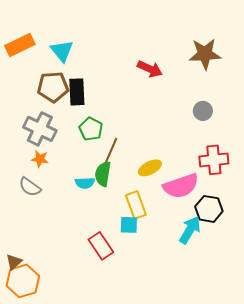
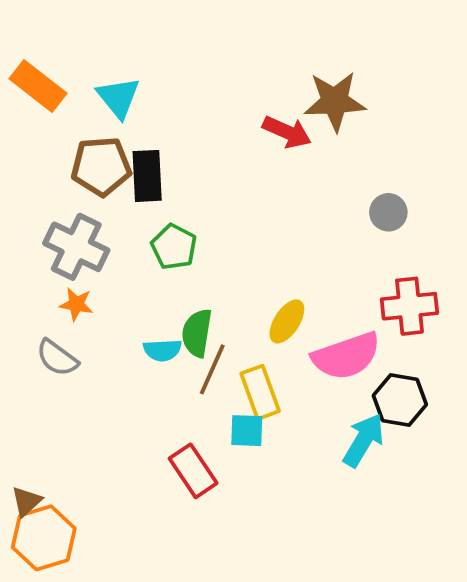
orange rectangle: (20, 45) -> (38, 86), turned 64
brown star: (205, 54) -> (335, 101), moved
brown line: (111, 151) -> (212, 369), moved
yellow ellipse: (150, 168) -> (287, 321), turned -30

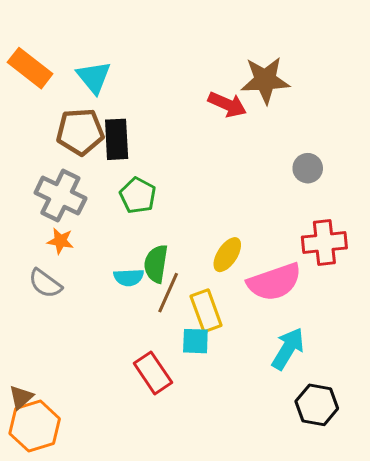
black hexagon: (400, 400) -> (317, 405), moved

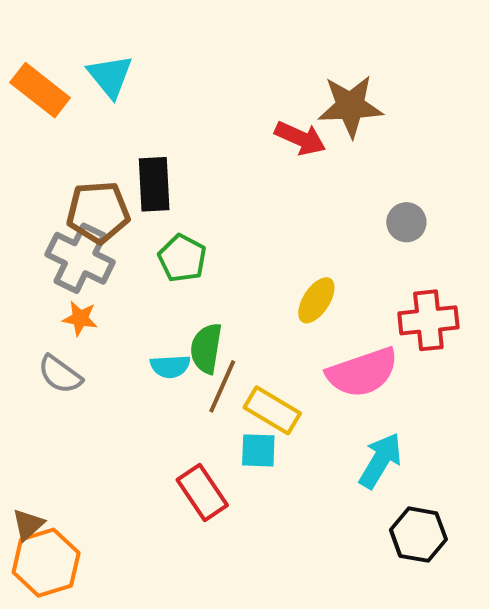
cyan triangle: (94, 77) -> (110, 76), moved
brown pentagon: (80, 132) -> (98, 212), moved
yellow ellipse: (227, 255) -> (316, 300), moved
yellow rectangle: (206, 311) -> (272, 410), turned -39

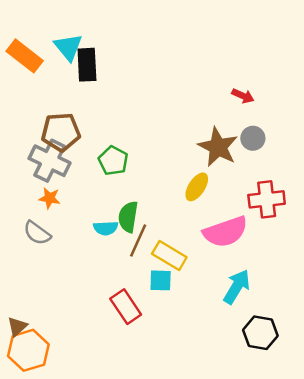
brown star: (350, 106) -> (218, 147), moved, turned 30
red arrow: (300, 138) -> (243, 96), moved, size x0.7
black rectangle: (154, 184) -> (87, 65), moved

